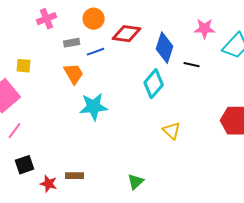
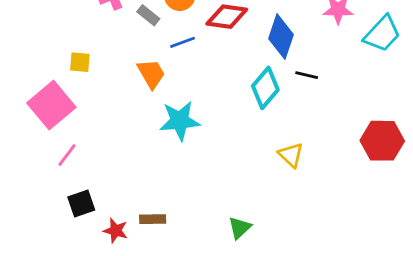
gray rectangle: (72, 43) -> (148, 15), moved, turned 49
black line: (192, 65) -> (307, 75), moved

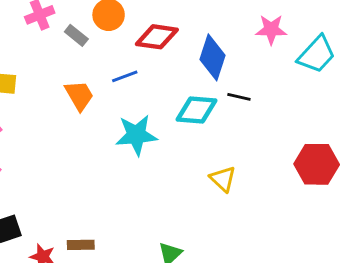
blue line: (183, 42) -> (125, 76), moved
cyan diamond: (265, 88) -> (196, 110), turned 54
cyan star: (180, 121) -> (136, 135), moved

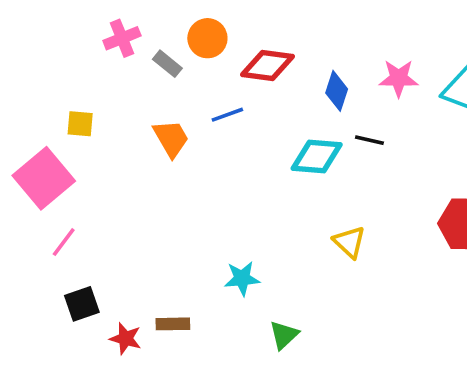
pink star: (271, 29) -> (399, 78), moved
blue diamond: (213, 57) -> (337, 91), size x0.7
cyan star: (136, 135) -> (242, 278), moved, size x0.7

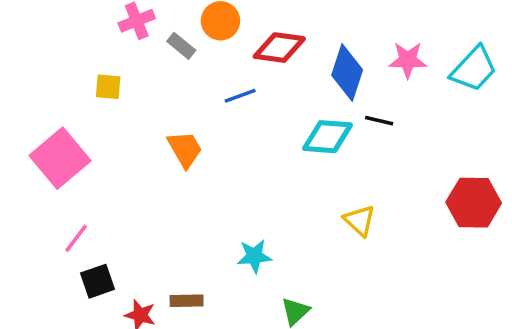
blue diamond: (337, 91) -> (347, 73), size x1.4
yellow square: (80, 124) -> (108, 87), moved
orange trapezoid: (171, 138) -> (185, 149), moved
pink line: (64, 242) -> (76, 238), moved

